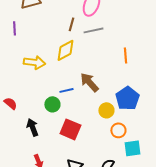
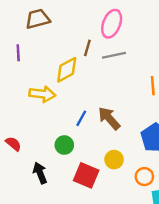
yellow diamond: (65, 50) -> (67, 70), moved
blue line: (66, 90) -> (81, 118), moved, turned -48
yellow circle: (106, 110) -> (114, 160), moved

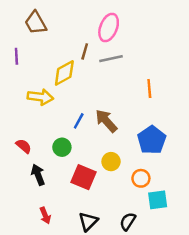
brown trapezoid: (38, 19) -> (36, 23), turned -105
red semicircle: (13, 144) -> (24, 146), moved

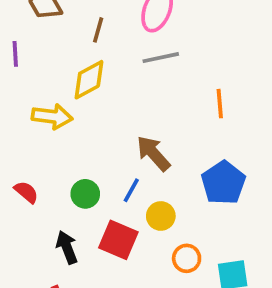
brown line: (85, 51) -> (98, 30), moved
blue line: (79, 121) -> (131, 190), moved
black arrow: (38, 175) -> (67, 247), moved
orange circle: (141, 178) -> (187, 258), moved

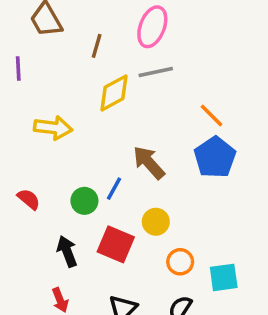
yellow diamond: (89, 80) -> (114, 93), moved
orange line: (220, 104) -> (212, 116), turned -40
blue pentagon: (223, 183) -> (215, 157), moved
blue line: (131, 190) -> (114, 189), moved

